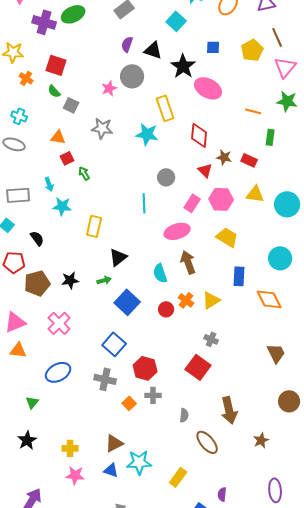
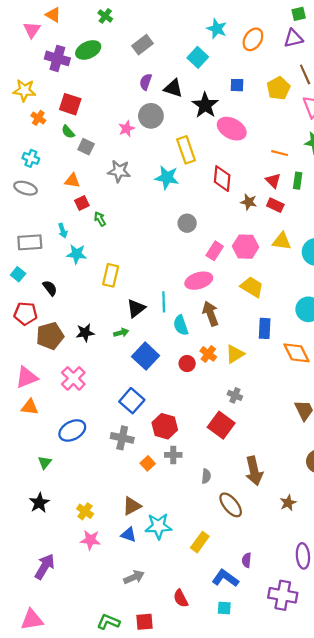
red triangle: (205, 170) -> (273, 181), moved
cyan line: (144, 203) -> (164, 302), moved
yellow cross: (70, 448) -> (85, 511), turned 35

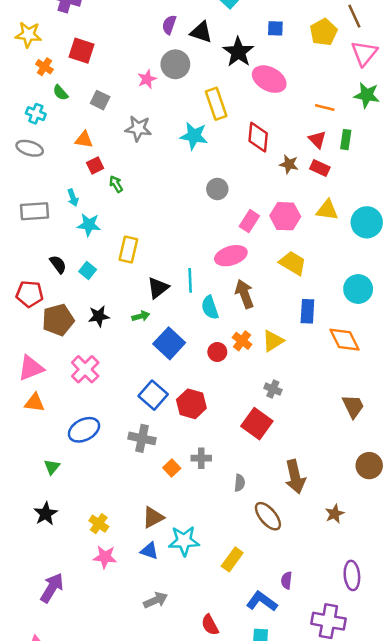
green semicircle: (68, 132) -> (60, 93), moved
cyan square: (18, 274) -> (88, 270), moved
red hexagon: (165, 426) -> (191, 404), moved

